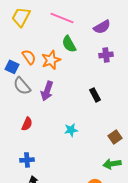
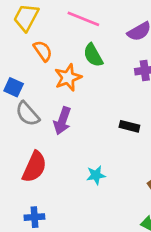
orange semicircle: (29, 57) -> (43, 51), moved
black rectangle: (95, 95) -> (129, 126), turned -48
red semicircle: (27, 124) -> (34, 167), size x1.6

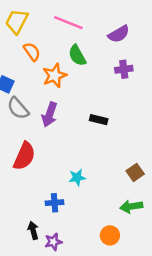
black rectangle: (129, 126) -> (99, 120), moved
cyan star: (96, 175) -> (77, 178), moved
blue cross: (34, 217) -> (55, 203), moved

